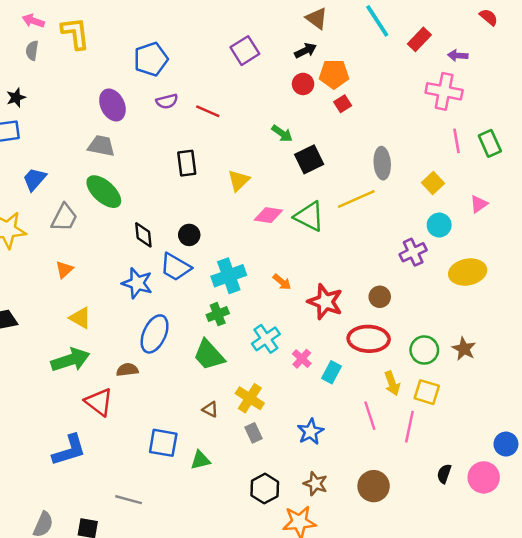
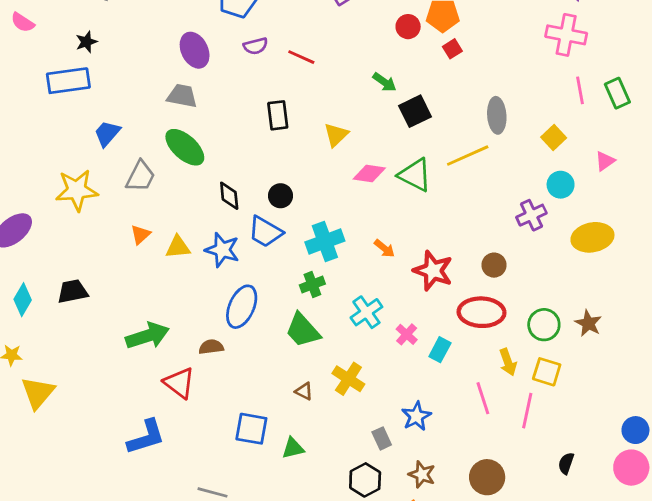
yellow triangle: (80, 318) -> (178, 247), moved, turned -35
gray rectangle: (254, 433) -> (382, 438), moved
pink circle: (484, 477) -> (631, 468), moved

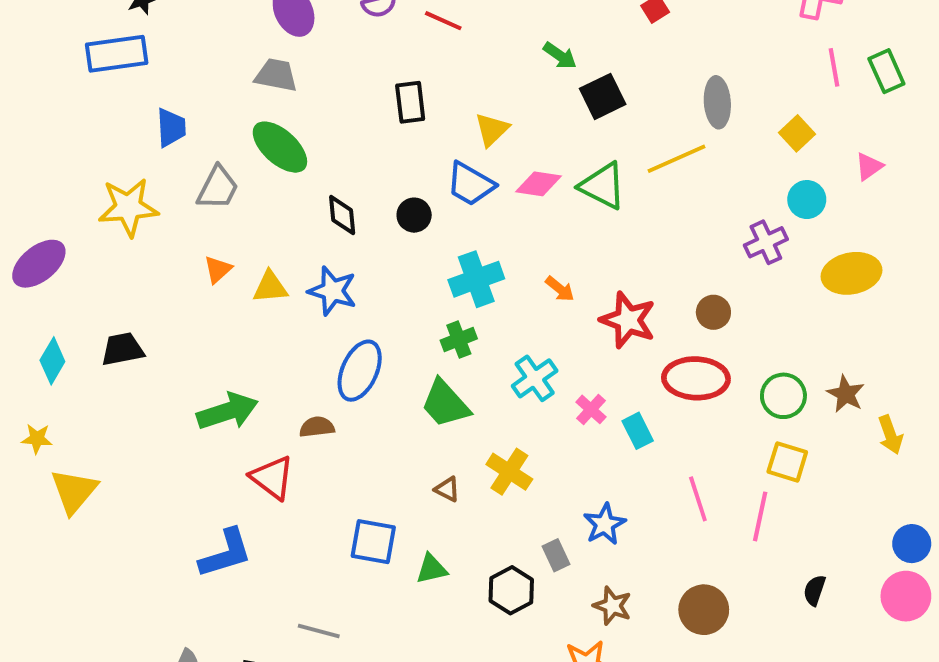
blue trapezoid: (107, 133) -> (171, 128), turned 136
blue trapezoid: (265, 232) -> (470, 184), moved
cyan rectangle: (440, 350) -> (638, 431), turned -55
yellow arrow: (508, 362) -> (890, 435), moved
black hexagon: (365, 480) -> (511, 590), moved

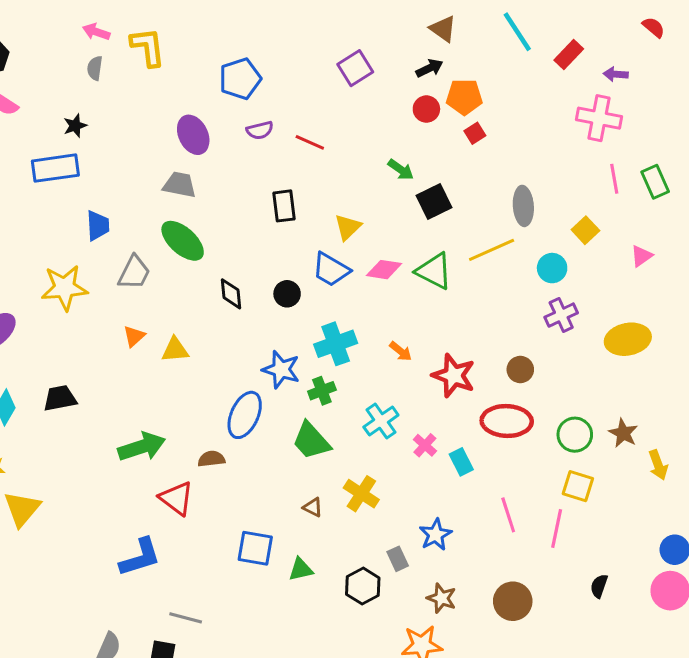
cyan circle: (807, 200) -> (552, 268), moved
blue star: (332, 291) -> (281, 370), moved
gray line: (319, 631) -> (186, 618), moved

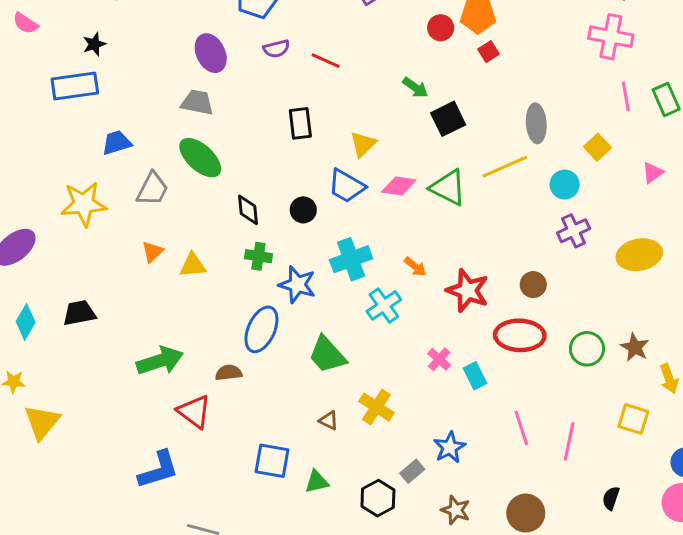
blue trapezoid: (98, 226) -> (117, 143), turned -104
green cross: (322, 391) -> (258, 256), moved, turned 30
cyan cross: (381, 421) -> (384, 305), moved
yellow square: (578, 486) -> (633, 419), moved
gray rectangle: (398, 559) -> (412, 471), turned 75

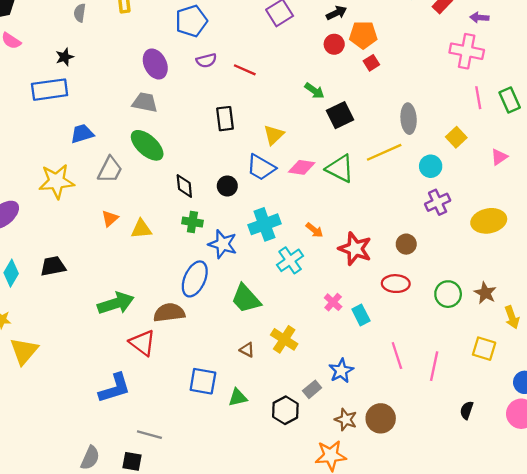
red ellipse: (520, 335) -> (396, 284), size x0.7
brown semicircle: (229, 373) -> (169, 313), size x1.5
brown circle: (526, 513) -> (381, 418), moved

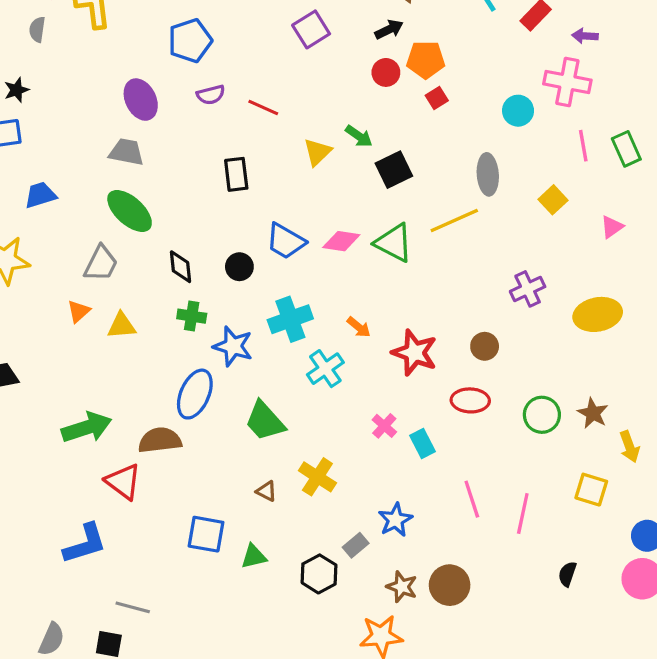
yellow triangle: (274, 135) -> (317, 152), moved
cyan circle: (431, 166) -> (518, 111), moved
gray trapezoid: (110, 170) -> (101, 264), moved

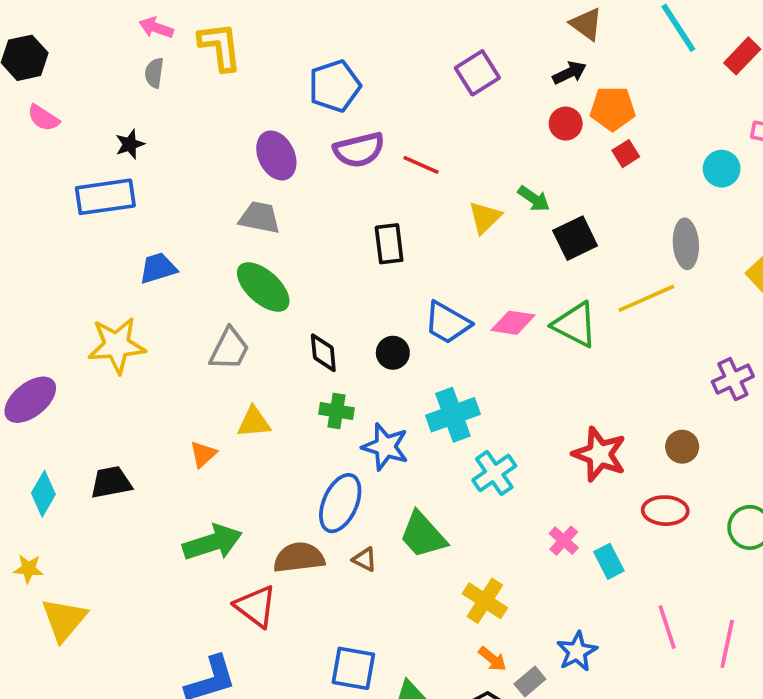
purple semicircle: (211, 95) -> (359, 150), size x1.5
orange triangle: (79, 311) -> (203, 454), moved
orange arrow: (359, 327) -> (492, 659), moved
brown triangle: (266, 491) -> (365, 559), moved

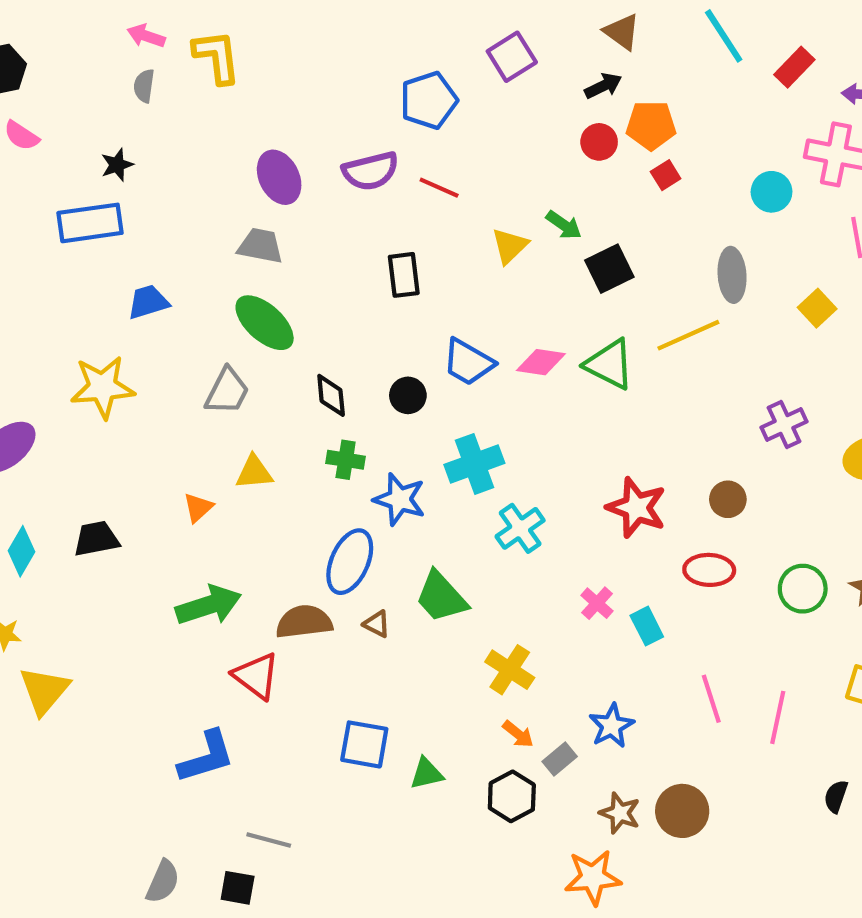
purple square: (477, 73) -> (512, 57), moved
blue pentagon: (335, 86) -> (429, 100), moved

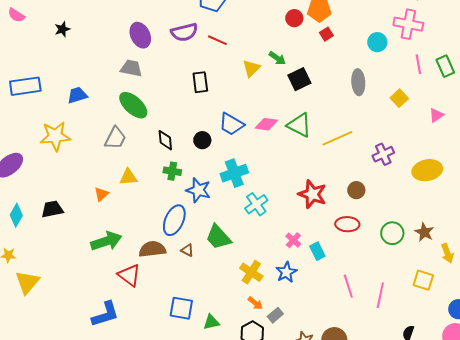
blue rectangle: (90, 223) -> (25, 86), moved
yellow line: (688, 335) -> (337, 138), moved
blue star: (612, 726) -> (286, 272), moved

